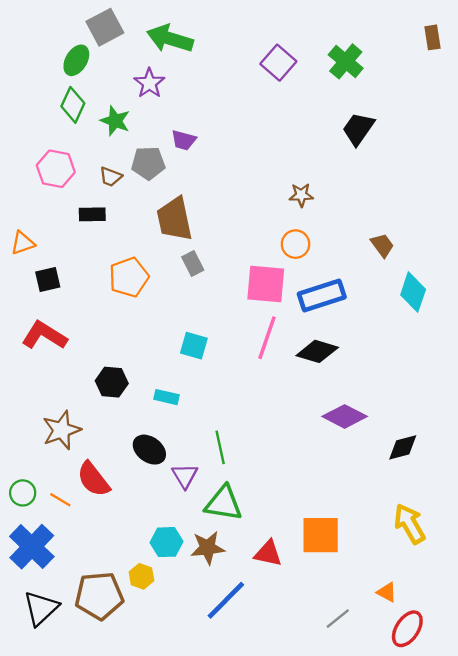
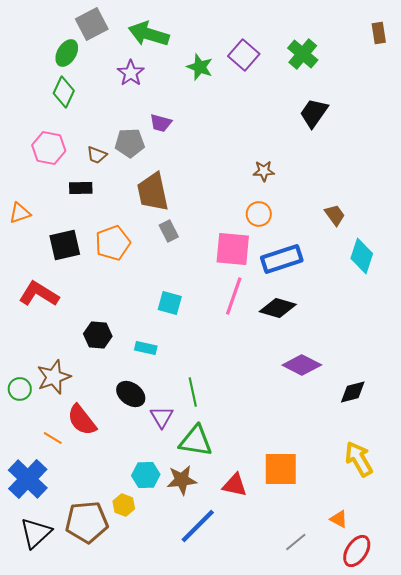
green star: (115, 121) -> (200, 67), moved
black square: (48, 279) -> (65, 245), moved, size x1.4
green circle: (23, 493) -> (20, 389), moved

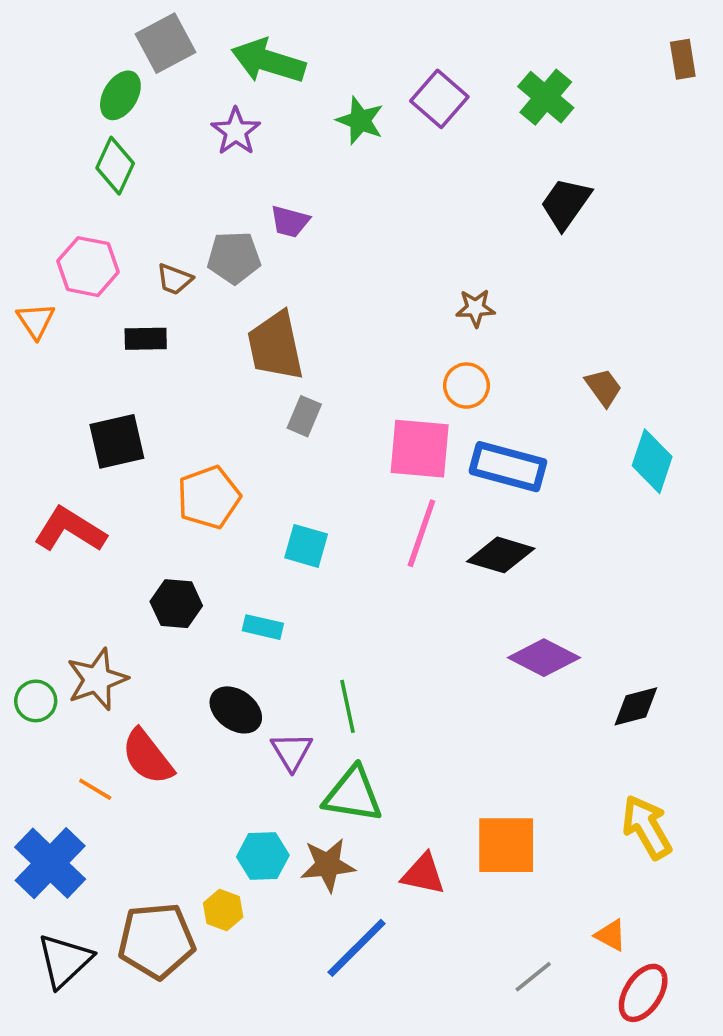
orange triangle: (20, 213) -> (36, 321), moved, turned -45
gray rectangle: (169, 231) -> (304, 416), turned 50
orange pentagon: (113, 243) -> (209, 497), moved
blue rectangle: (282, 259) -> (508, 467), turned 33

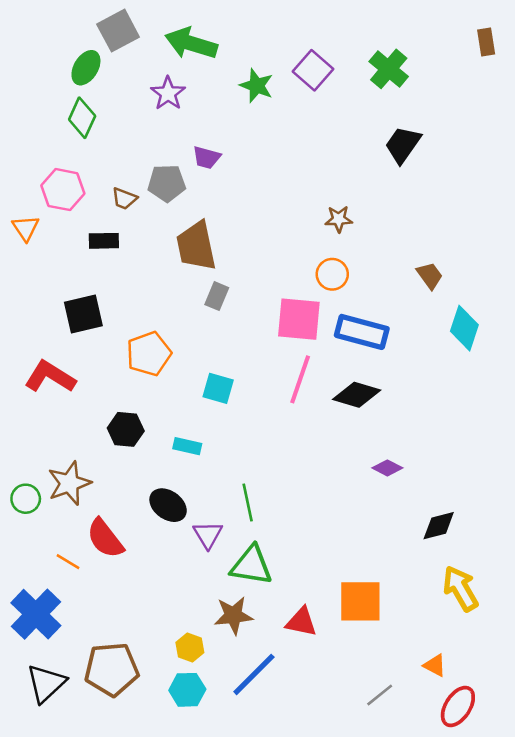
purple diamond: (544, 658) -> (387, 468), size x0.6
black diamond: (636, 706) -> (439, 526), moved
cyan hexagon: (263, 856) -> (187, 690), moved
yellow hexagon: (223, 910) -> (190, 647), moved

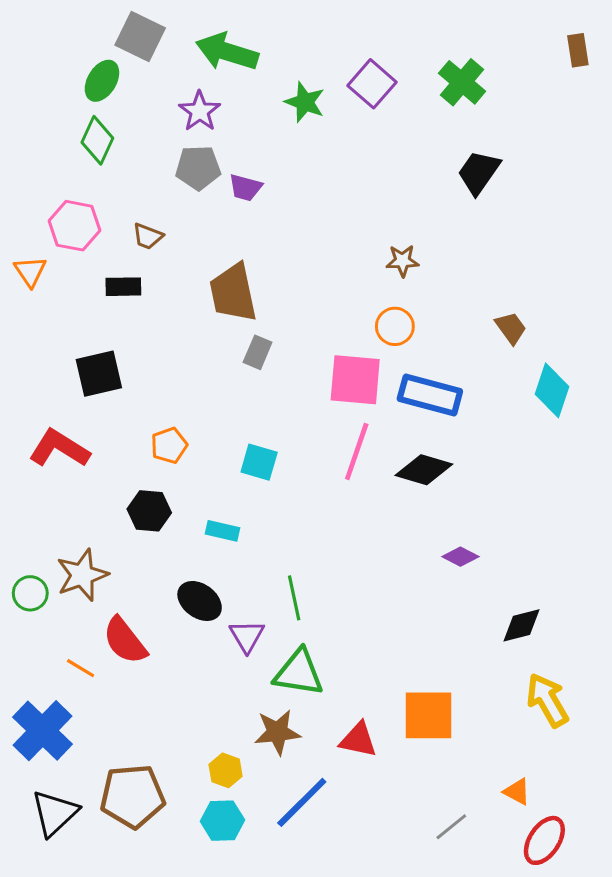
gray square: (118, 31) -> (140, 37), turned -36
gray pentagon: (167, 183) -> (198, 168), moved
orange pentagon: (149, 354) -> (169, 445), moved, size x0.7

